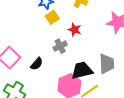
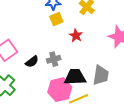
gray cross: (60, 46) -> (54, 59), moved

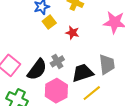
black semicircle: (32, 62) -> (37, 70), size x1.6
pink hexagon: (60, 90) -> (56, 91), moved

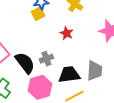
yellow square: (49, 22) -> (38, 14), moved
black semicircle: (37, 70) -> (25, 63), turned -85

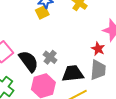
red star: (67, 33) -> (98, 49), moved
gray cross: (46, 59) -> (50, 57), turned -32

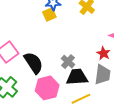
gray cross: (50, 57) -> (68, 62), moved

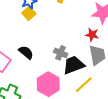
black semicircle: (34, 63) -> (26, 52), moved, size x0.7

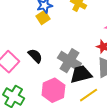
gray cross: (61, 53) -> (69, 61), size x1.6

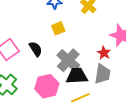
yellow square: (43, 18) -> (58, 28), moved

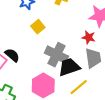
black semicircle: (36, 49) -> (12, 55), moved

